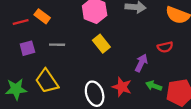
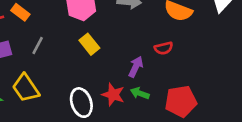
gray line: (57, 45) -> (38, 46), turned -63
green arrow: (154, 86) -> (140, 93), moved

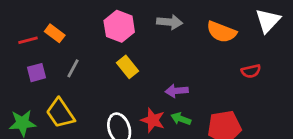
red semicircle: (164, 48) -> (251, 71), moved
purple arrow: (136, 67) -> (177, 91), turned -120

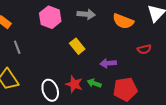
yellow rectangle: (128, 67) -> (77, 46), moved
gray line: (73, 68) -> (17, 47), turned -48
purple arrow: (177, 91) -> (108, 63), moved

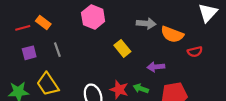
gray arrow: (86, 14) -> (146, 24), moved
orange semicircle: (123, 21) -> (172, 34), moved

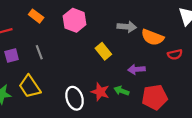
orange rectangle: (43, 22) -> (36, 16), moved

